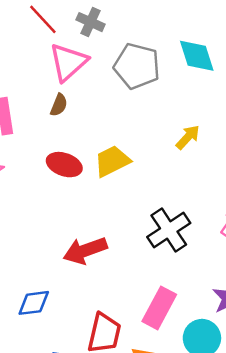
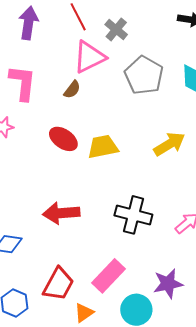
yellow arrow: (188, 137) -> (169, 144), size x1.4
black cross: (169, 230) -> (133, 215), turned 33

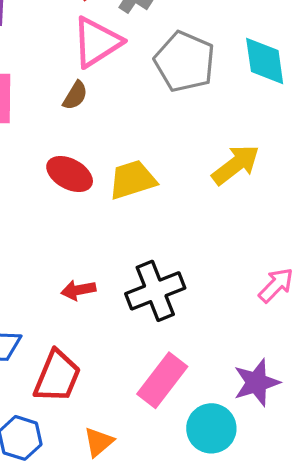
red arrow: (61, 213) -> (78, 290), size x0.6
black cross: (133, 215) -> (155, 291), moved, turned -30
red trapezoid: (58, 284) -> (57, 376), moved
orange triangle: (84, 313) -> (99, 442), moved

